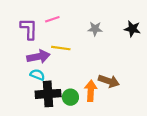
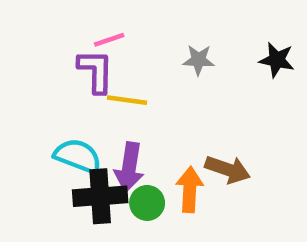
purple L-shape: (29, 29) -> (96, 71), moved
purple arrow: (38, 57) -> (129, 167), moved, turned 110
cyan semicircle: (37, 75) -> (78, 156), size x1.5

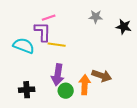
gray star: (199, 60) -> (96, 17), moved
cyan semicircle: (78, 156) -> (24, 46), moved
black cross: (100, 196) -> (27, 90), moved, size x0.7

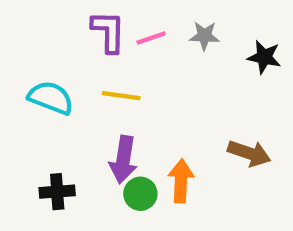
pink line: (49, 18) -> (151, 38), moved
purple L-shape: (43, 32) -> (108, 32), moved
brown arrow: (102, 76) -> (249, 153), moved

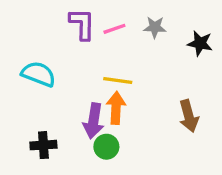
yellow line: (121, 96) -> (118, 80), moved
brown arrow: (249, 153) -> (189, 116), turned 56
orange arrow: (181, 181) -> (116, 108), moved

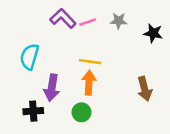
purple L-shape: (82, 24) -> (63, 18), turned -45
cyan semicircle: (39, 74) -> (30, 57), turned -95
purple arrow: (93, 121) -> (52, 88), moved

